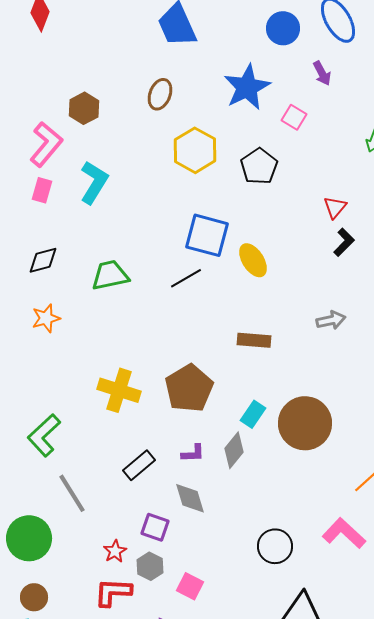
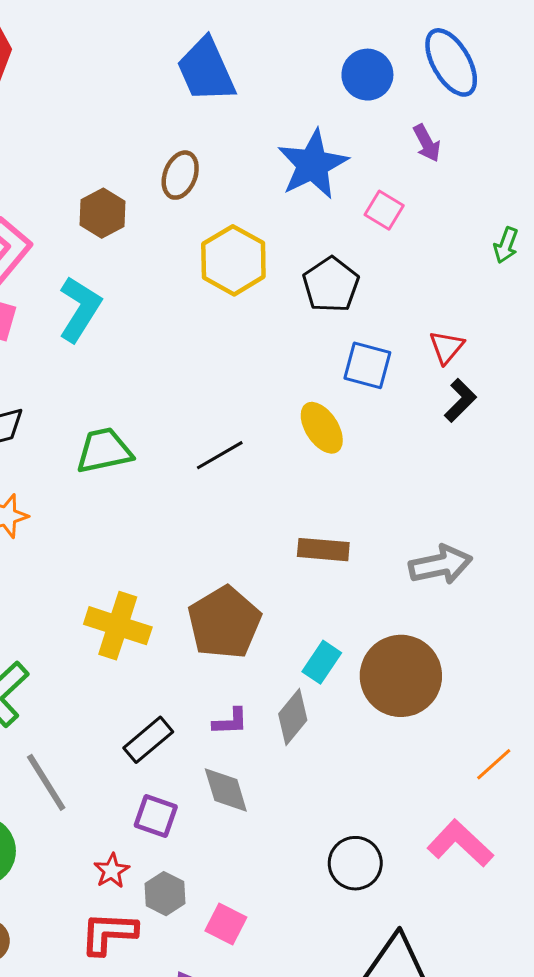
brown hexagon: (84, 108) -> (103, 213), moved
blue square: (207, 235) -> (367, 365), moved, size x0.7
gray arrow: (331, 320) -> (440, 565), moved, size x1.4
purple square: (155, 527) -> (156, 816), moved

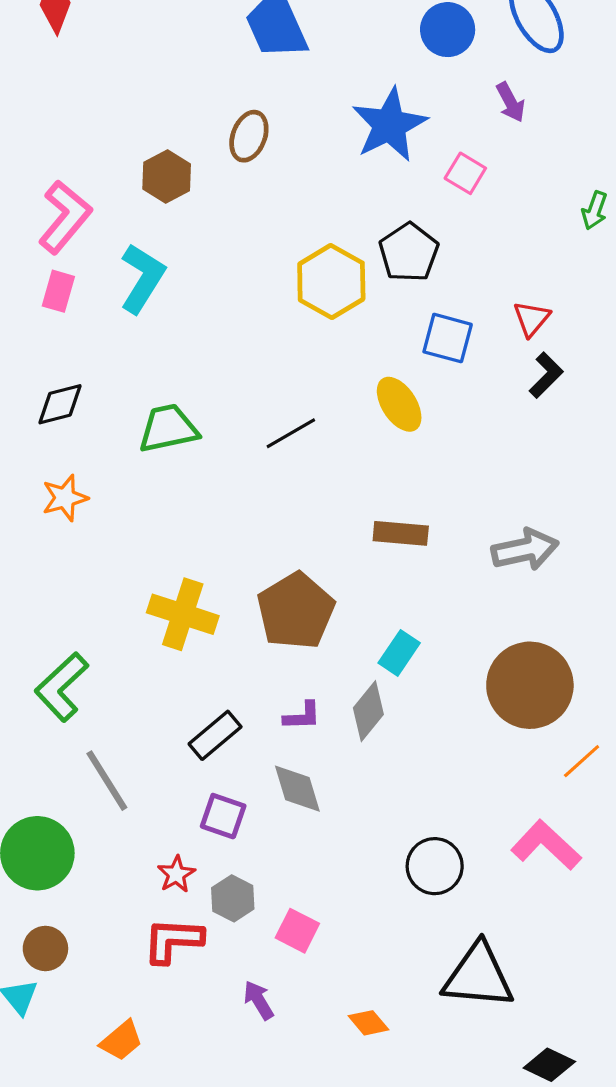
yellow hexagon: (233, 260) -> (331, 281), moved
brown circle: (401, 676) -> (530, 685), moved

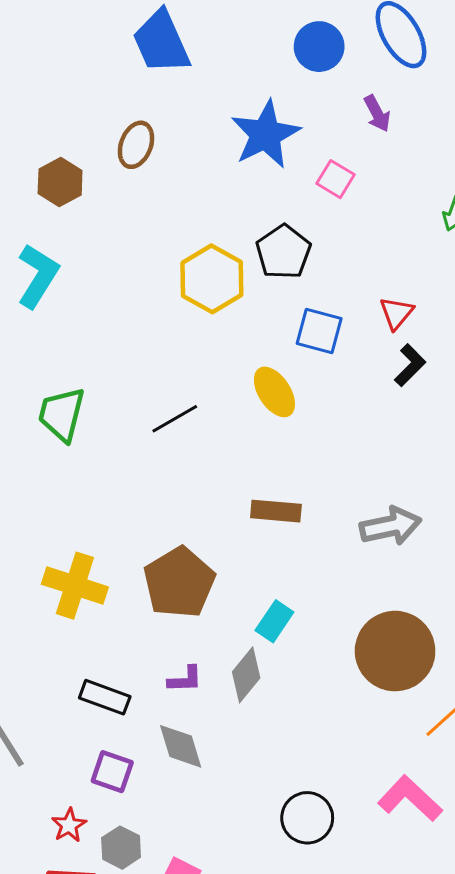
green trapezoid: (168, 428) -> (62, 414), turned -64
black rectangle: (215, 735) -> (105, 697), turned 60

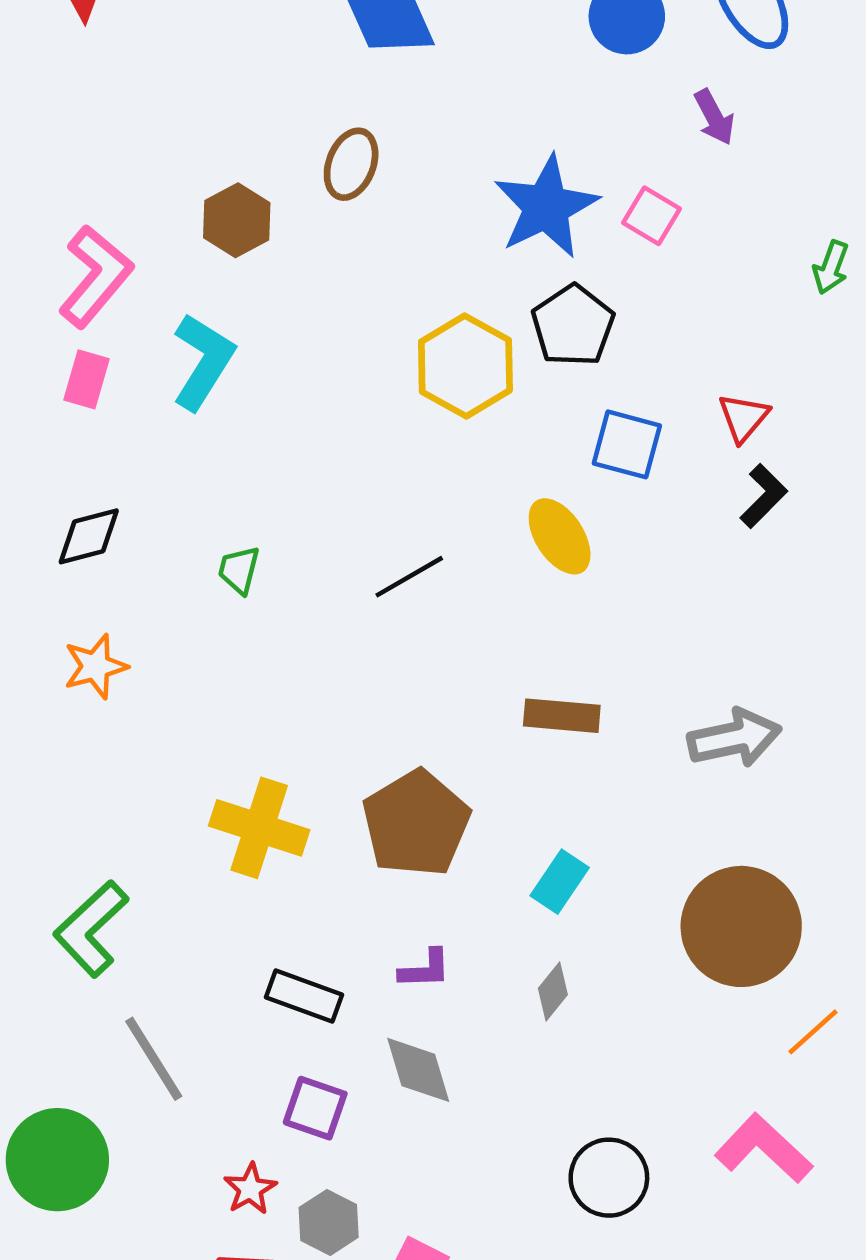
blue star: (266, 134) -> (546, 207), moved
green trapezoid: (62, 414) -> (239, 570), size x0.6
gray diamond: (246, 675) -> (553, 992), moved, size x0.7

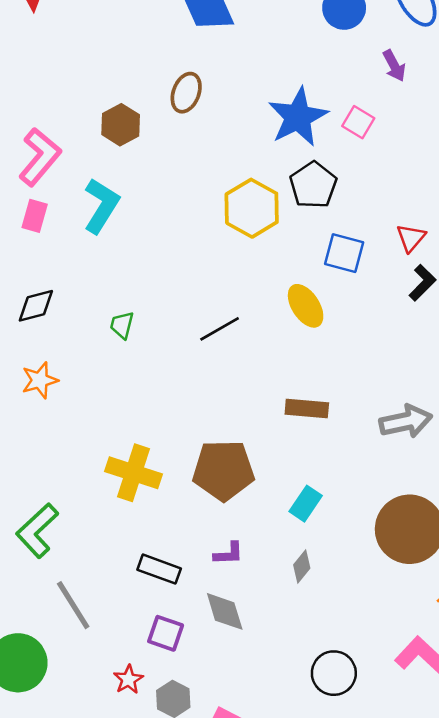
brown pentagon: (416, 823) -> (223, 470), turned 30

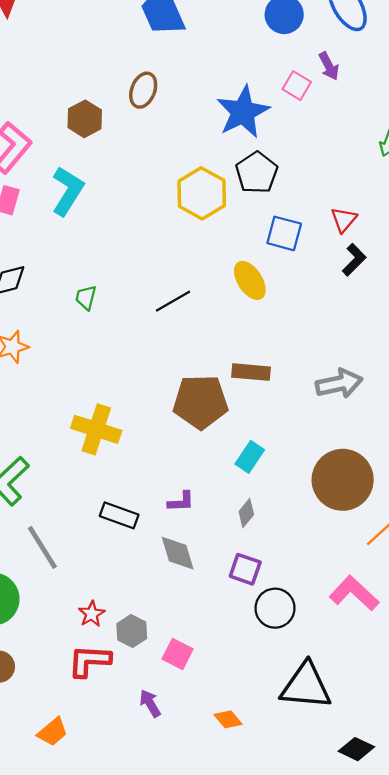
pink square: (358, 122) -> (297, 86), moved
brown pentagon: (223, 470) -> (201, 402), moved
purple square: (166, 633) -> (245, 569), moved

